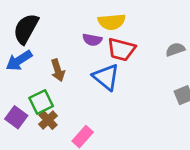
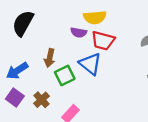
blue arrow: (19, 61) -> (17, 71), moved
brown arrow: (58, 70) -> (50, 58), turned 30
green square: (41, 102) -> (65, 75), moved

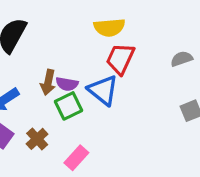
purple semicircle: (79, 32) -> (67, 84), moved
red trapezoid: (103, 41) -> (120, 59), turned 100

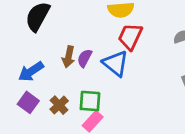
purple semicircle: (67, 84) -> (85, 58), turned 108
green square: (69, 106) -> (90, 101), moved, turned 30

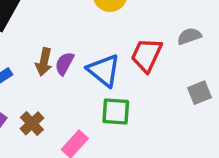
red trapezoid: (130, 37) -> (147, 55), moved
green square: (90, 101) -> (116, 111), moved

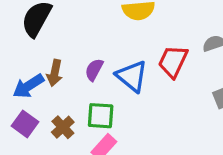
brown arrow: (44, 62) -> (55, 73), moved
green square: (116, 111) -> (101, 116), moved

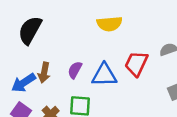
blue triangle: (132, 76) -> (104, 75), turned -40

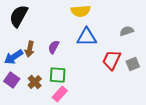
red trapezoid: (136, 64) -> (112, 60), moved
blue triangle: (104, 75) -> (87, 37), moved

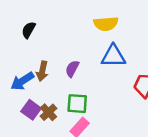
black semicircle: (19, 16) -> (29, 30), size x0.6
purple square: (12, 80) -> (31, 110), moved

